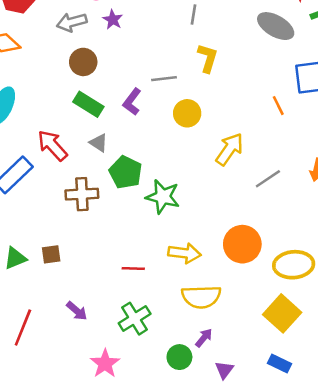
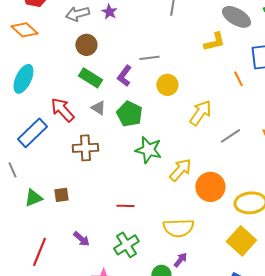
yellow L-shape: (208, 58) -> (214, 42), moved, turned 60
green pentagon: (126, 172) -> (129, 114), moved
yellow arrow: (185, 253) -> (180, 170), moved, turned -55

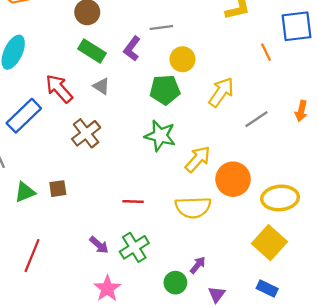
green pentagon: (129, 114) -> (165, 90), moved, turned -30
brown cross: (85, 148) -> (86, 133), turned -35
yellow semicircle: (178, 228) -> (193, 207), moved
purple arrow: (81, 239) -> (99, 245), moved

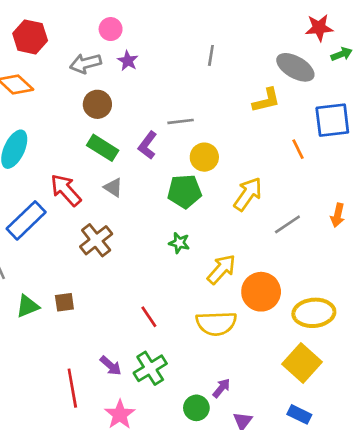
green star: (160, 136) -> (179, 243), size x0.6
red line: (133, 201) -> (149, 317), turned 54
red line: (32, 256) -> (72, 388), moved, turned -32

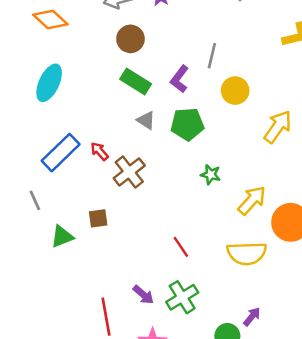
gray line: (181, 121) -> (212, 56), turned -70
red arrow: (66, 190) -> (99, 151), moved, size x0.6
green pentagon: (185, 191) -> (187, 124), moved
brown square: (64, 302) -> (98, 218), moved

